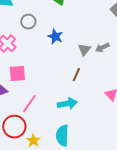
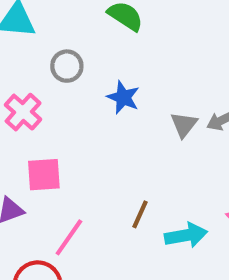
brown line: (76, 75) -> (140, 214), moved
cyan arrow: (67, 104) -> (186, 235), moved

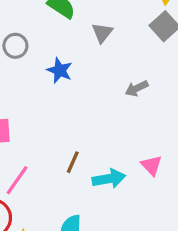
gray triangle: (184, 125) -> (102, 33), moved

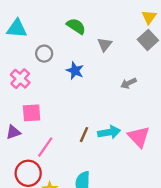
pink triangle: (151, 165) -> (139, 137), size x1.5
cyan arrow: (109, 179) -> (109, 132), moved

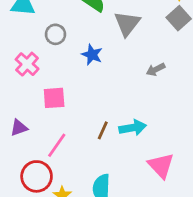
gray triangle: (105, 44) -> (127, 23), size x1.5
pink square: (32, 113) -> (54, 98), moved
pink triangle: (139, 137) -> (161, 166), moved

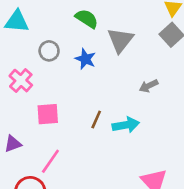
blue star: (92, 55) -> (85, 59), moved
cyan arrow: (133, 128) -> (126, 125), moved
brown line: (103, 130) -> (96, 120), moved

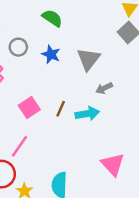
gray triangle: (120, 40) -> (88, 59), moved
gray arrow: (149, 86) -> (104, 88), moved
pink square: (48, 114) -> (29, 108), moved, turned -30

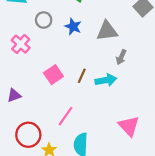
gray triangle: (88, 59) -> (107, 31), turned 45
gray arrow: (104, 88) -> (121, 57), turned -40
pink line: (20, 146) -> (65, 116), moved

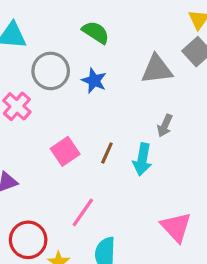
gray circle: (44, 20) -> (51, 71), size x1.5
gray triangle: (107, 31) -> (157, 69), moved
cyan arrow: (106, 80) -> (142, 159), turned 110

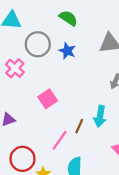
brown line: (107, 153) -> (79, 126), moved
cyan arrow: (142, 159) -> (100, 116), moved

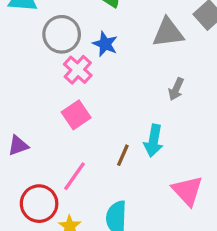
pink cross: (15, 68) -> (78, 70), moved
pink line: (60, 140) -> (75, 176), moved

